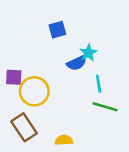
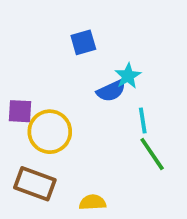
green line: (105, 107) -> (152, 154), turned 40
brown rectangle: (24, 127) -> (35, 184), turned -36

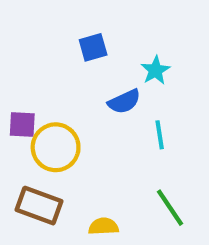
cyan star: (128, 76) -> (155, 70), moved
green line: (152, 154) -> (170, 208), moved

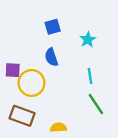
blue semicircle: (124, 102) -> (51, 57), moved, turned 96
green line: (170, 208) -> (96, 104), moved

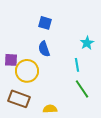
blue square: (53, 27) -> (45, 23), turned 32
cyan star: (88, 40) -> (87, 43), moved

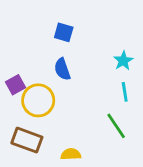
purple square: (11, 60) -> (16, 85), turned -32
cyan line: (77, 65) -> (125, 92), moved

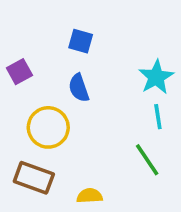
cyan star: (123, 61) -> (156, 77), size x1.4
purple square: (16, 85) -> (19, 72), moved

